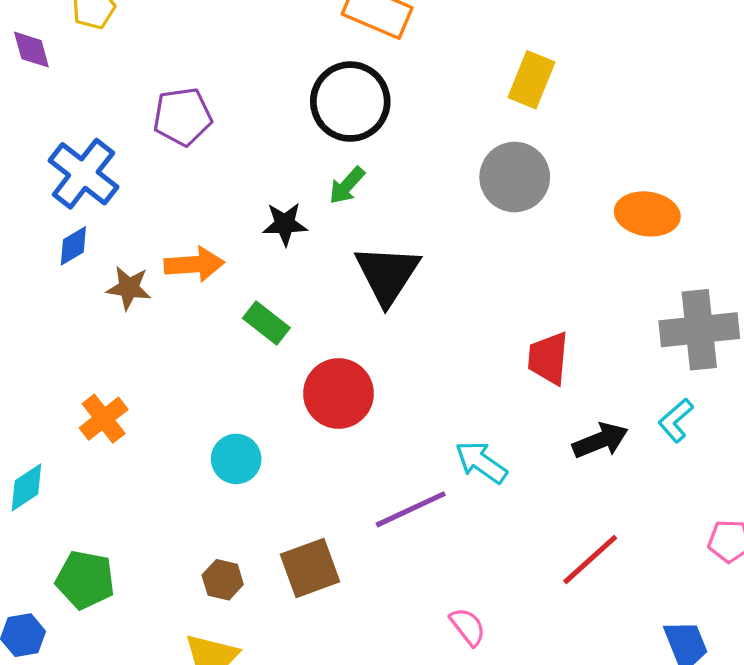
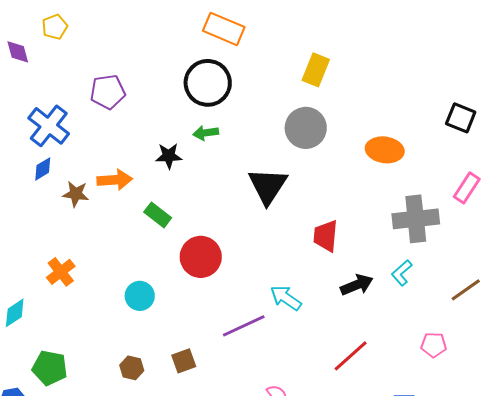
green arrow: (347, 185) -> (206, 133), turned 40
black triangle: (387, 274) -> (268, 186), moved
brown square: (310, 568) -> (184, 361), size x0.7

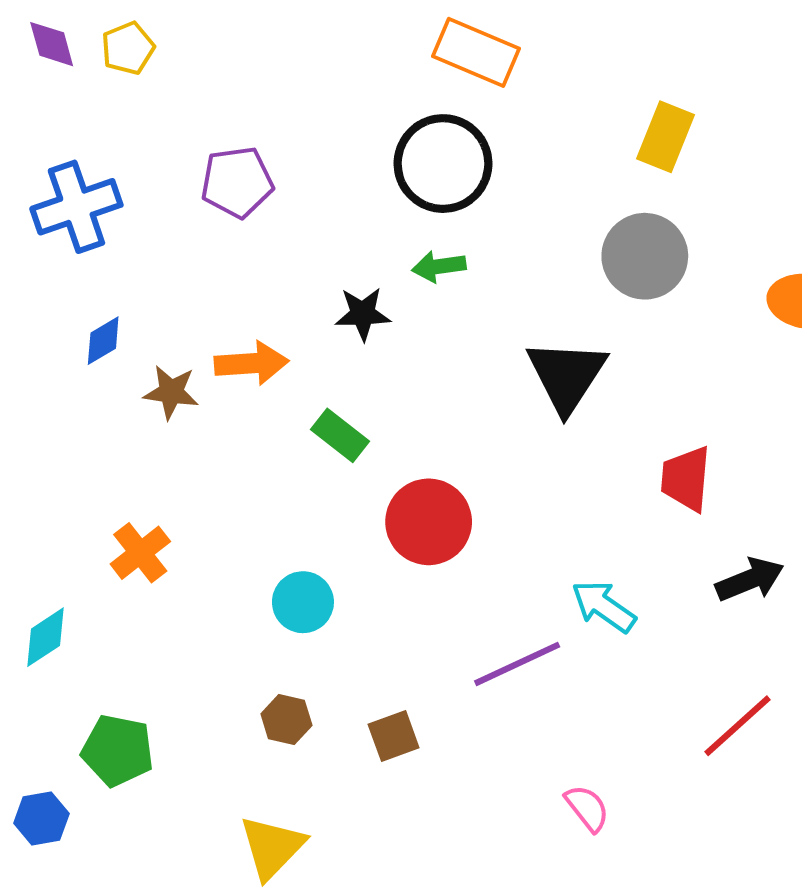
purple diamond: (18, 52) -> (52, 44), moved
blue cross: (49, 126) -> (76, 207), moved, turned 33
brown hexagon: (132, 368) -> (286, 720), moved

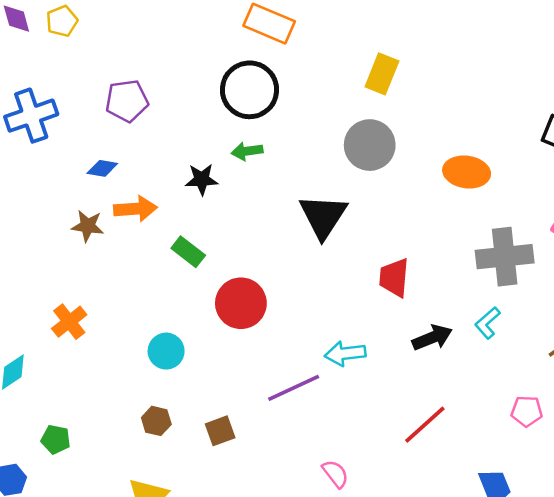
blue diamond: (103, 341) -> (102, 168), moved, turned 40
cyan arrow: (604, 606) -> (345, 354), turned -42
green pentagon: (118, 750) -> (56, 439), size x0.7

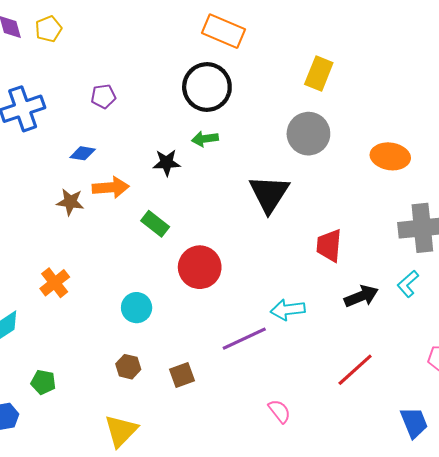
purple pentagon: (127, 101) -> (103, 96), size x0.7

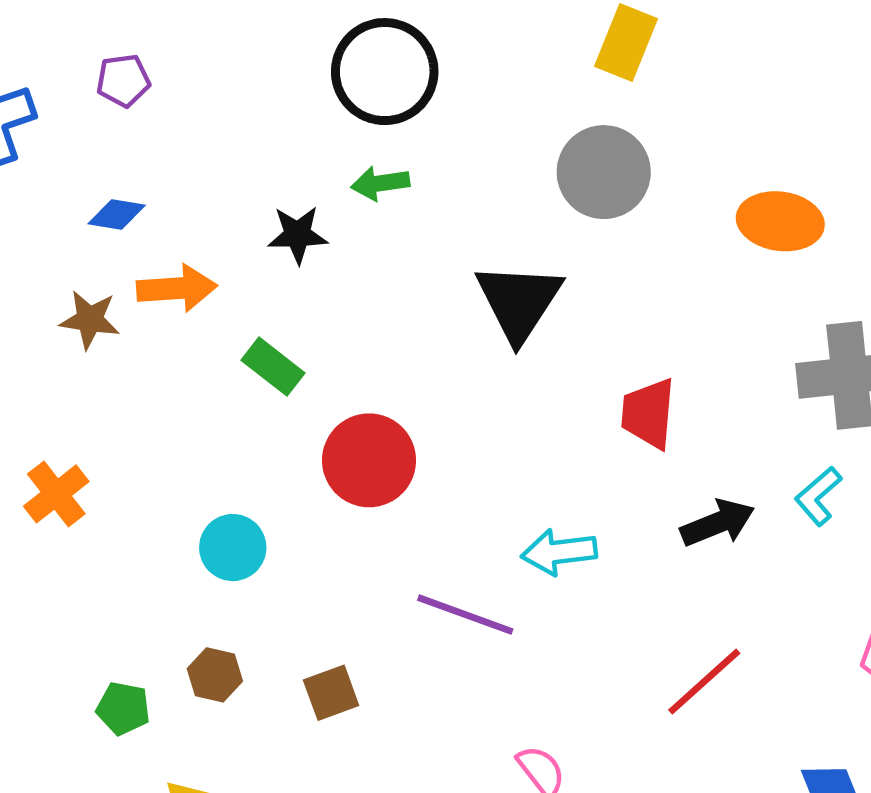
purple pentagon: (103, 96) -> (123, 80), moved
purple line: (244, 339) -> (465, 615), turned 45
green pentagon: (43, 382) -> (123, 708), moved

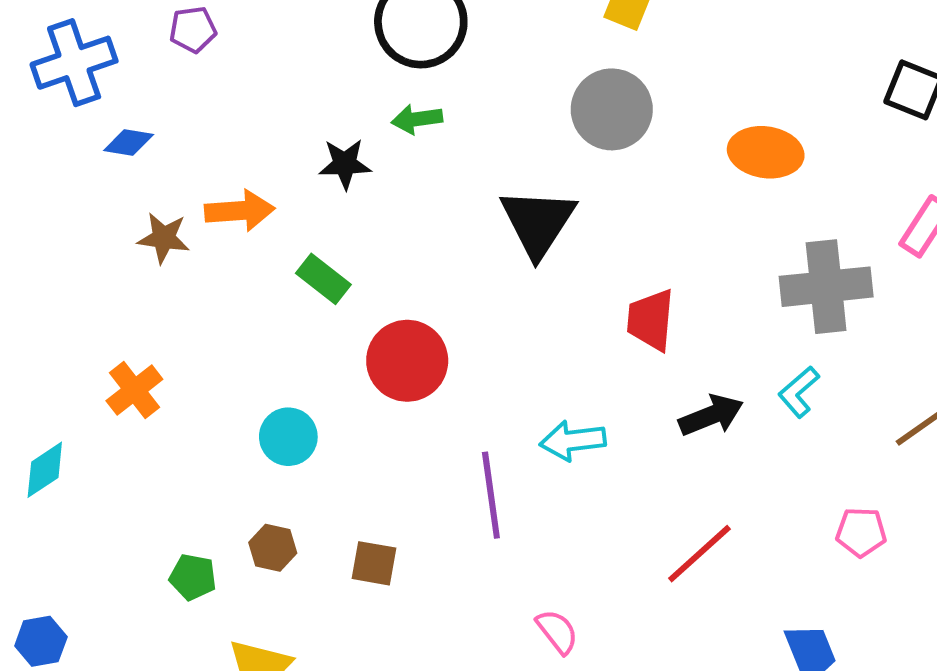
blue diamond: (117, 215) -> (129, 143), moved
purple line: (465, 615) -> (491, 495), turned 62
brown square: (331, 693) -> (374, 563), turned 30

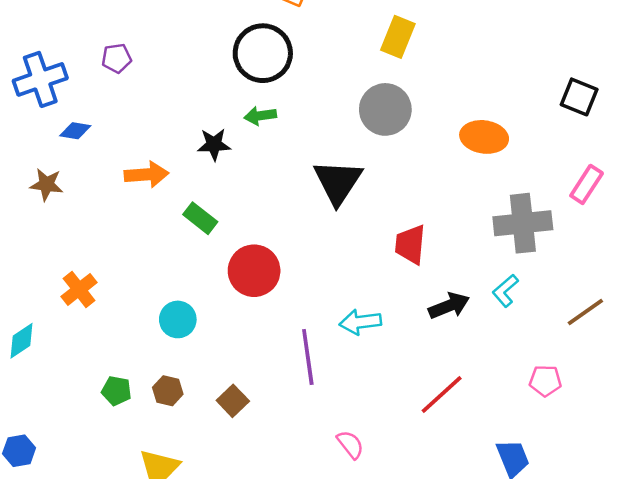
brown star: (164, 238) -> (47, 184), moved
brown square: (374, 563) -> (233, 401), turned 36
green pentagon: (193, 577) -> (117, 391), moved

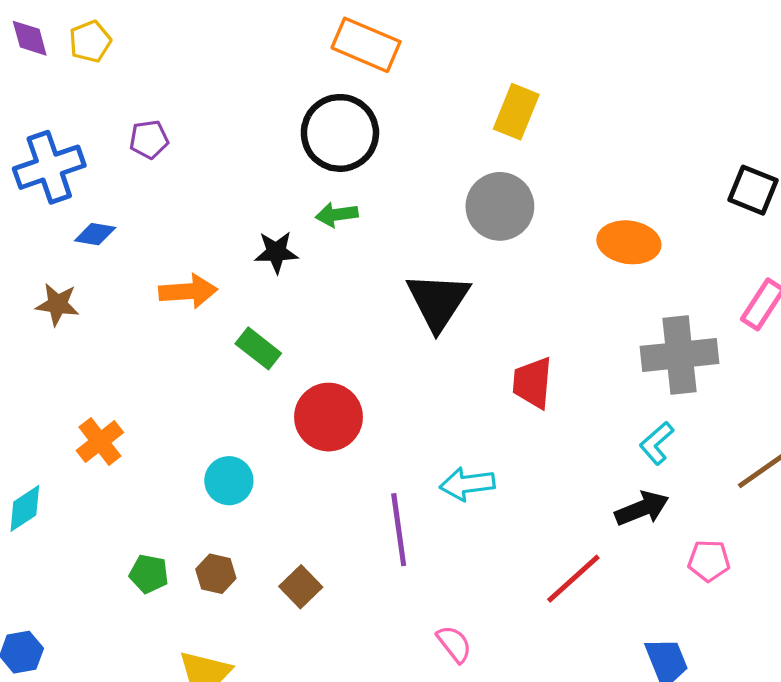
black arrow: (449, 306) -> (642, 508), moved

